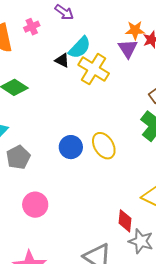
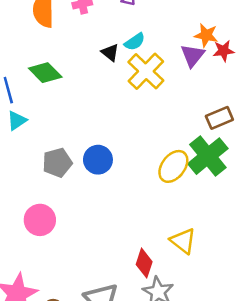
cyan semicircle: (80, 48) -> (135, 42), size x0.7
yellow ellipse: (104, 146) -> (173, 166), moved, turned 56
gray pentagon: (18, 157) -> (57, 163), moved

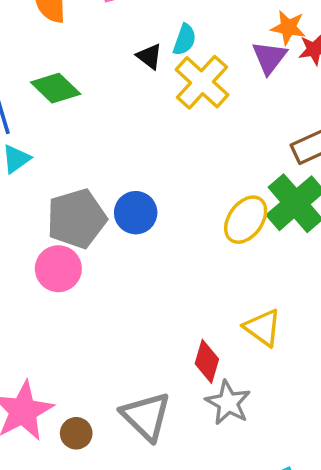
cyan semicircle: (135, 42) -> (185, 40), turned -35
gray pentagon: (57, 163) -> (77, 219), size x1.4
pink circle: (40, 220) -> (58, 269), moved

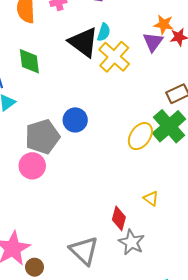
black triangle: (149, 56) -> (83, 42), size x2.0
green diamond: (56, 88) -> (29, 61), turned 40
blue circle: (136, 213) -> (75, 120), moved
yellow triangle: (263, 328) -> (151, 199), size x0.7
brown circle: (76, 433) -> (35, 267), moved

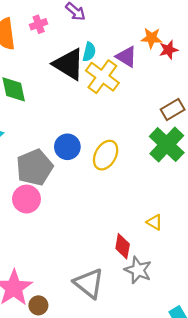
purple triangle: (153, 42) -> (126, 57), moved, turned -30
yellow ellipse: (140, 136) -> (106, 155), moved

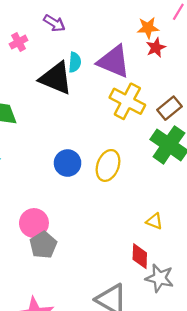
orange star: (151, 38) -> (148, 28), moved
purple triangle: (126, 57) -> (114, 61), size x1.5
yellow cross: (102, 77) -> (127, 101), moved
gray pentagon: (34, 167) -> (43, 245), moved, size x0.7
yellow triangle: (154, 222) -> (154, 221), moved

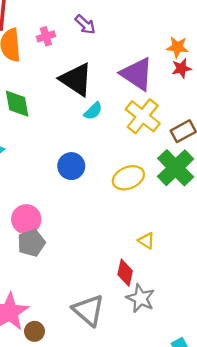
cyan semicircle: (75, 62) -> (93, 111), moved, turned 30
yellow ellipse: (108, 165) -> (128, 178), moved, turned 36

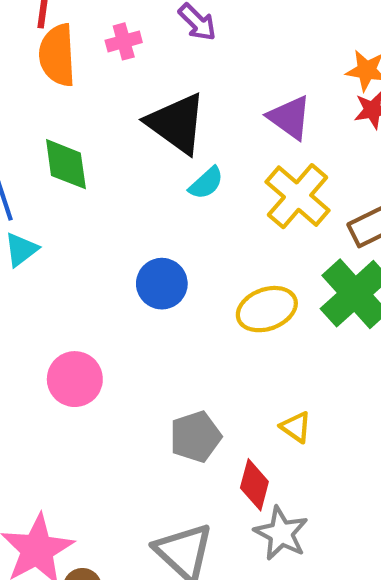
purple triangle: (137, 74) -> (290, 117), size x0.7
gray pentagon: (31, 243) -> (195, 437), moved

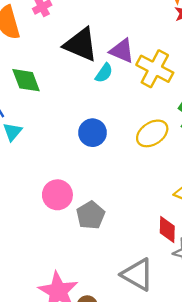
purple triangle: (290, 117) -> (122, 51), moved
gray pentagon: (195, 437) -> (91, 215), moved

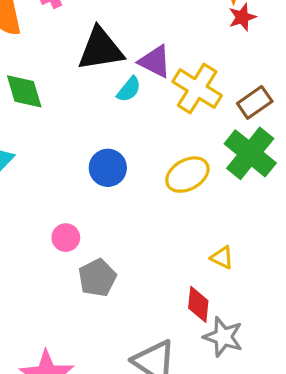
black triangle: (81, 45) -> (100, 49), turned -36
pink circle: (57, 195) -> (66, 238), moved, size x0.7

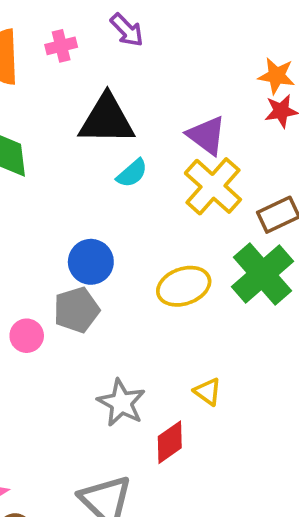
purple triangle: (155, 61) -> (207, 135), moved
gray pentagon: (97, 278) -> (76, 310), moved
red diamond: (198, 304) -> (170, 442), turned 39
gray star: (223, 337) -> (121, 403), moved

